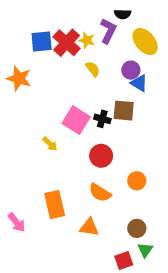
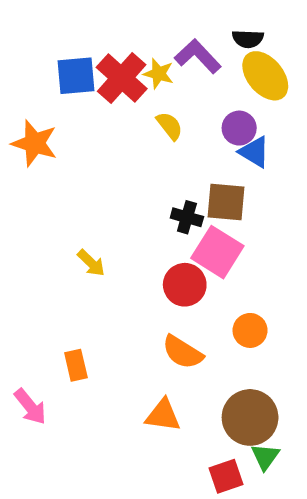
black semicircle: (123, 14) -> (248, 39), moved
purple L-shape: (108, 31) -> (198, 56), turned -70
pink square: (76, 120) -> (217, 252), moved
orange rectangle: (55, 205) -> (76, 365), moved, size x0.6
brown circle: (137, 228) -> (250, 417), size x1.6

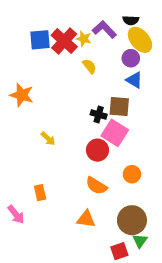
purple circle: (239, 128) -> (131, 58), moved
orange star: (35, 143) -> (22, 95), moved

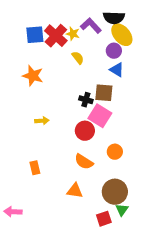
black semicircle: (131, 20) -> (114, 18), size x1.5
orange star: (22, 95) -> (33, 76), moved
yellow arrow: (48, 139) -> (42, 121), turned -48
pink arrow: (16, 214) -> (13, 212), moved, turned 132

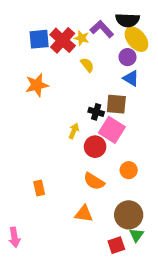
orange star: (33, 76) -> (37, 85), turned -30
yellow arrow: (42, 121) -> (74, 131), moved, turned -64
pink arrow: (13, 212) -> (14, 237), turned -102

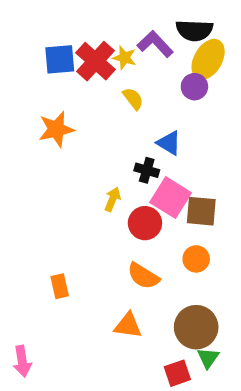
yellow ellipse: (136, 39) -> (208, 59), turned 70
blue triangle: (131, 78) -> (169, 143), moved
brown square: (116, 104) -> (201, 211), moved

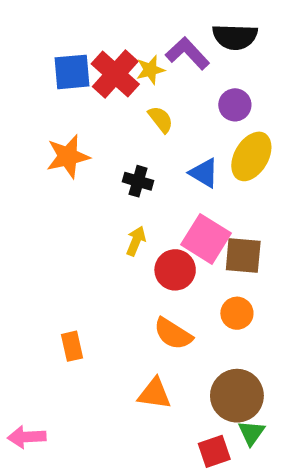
yellow star: (125, 58) -> (150, 70), turned -30
yellow ellipse: (208, 59) -> (251, 156), moved
black cross: (147, 170) -> (138, 181), moved
pink arrow: (22, 361) -> (27, 437), turned 96

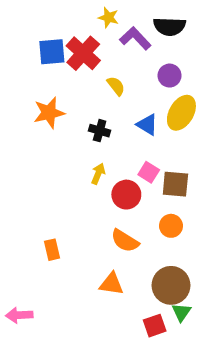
yellow star: (150, 70) -> (108, 18), moved, turned 30
pink square: (206, 239) -> (149, 172), size x0.6

